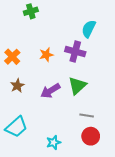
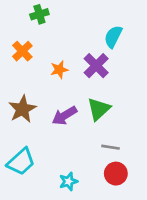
purple cross: (75, 52) -> (96, 66), turned 30
orange cross: (12, 57) -> (22, 51), moved
brown star: (17, 86) -> (22, 109), size x1.5

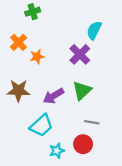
orange star: (59, 70) -> (37, 57), moved
brown star: (22, 109) -> (18, 91), turned 30
cyan trapezoid: (21, 162) -> (41, 126), moved
red circle: (116, 174) -> (83, 144), moved

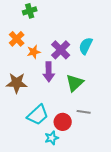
cyan semicircle: (94, 30) -> (86, 46), moved
purple cross: (80, 54) -> (61, 50), moved
purple arrow: (54, 96) -> (49, 72), moved, turned -60
red circle: (83, 144) -> (63, 122), moved

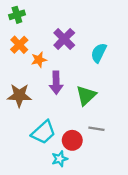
green cross: (30, 11) -> (17, 15), moved
purple cross: (61, 50) -> (64, 39), moved

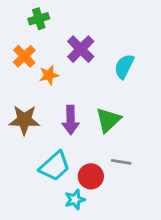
green cross: (17, 15) -> (39, 19), moved
purple arrow: (56, 83) -> (71, 120), moved

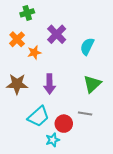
green triangle: (108, 120) -> (92, 84), moved

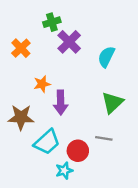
green cross: (27, 13) -> (52, 22), moved
orange star: (34, 52) -> (42, 84), moved
brown star: (17, 84) -> (21, 117), moved

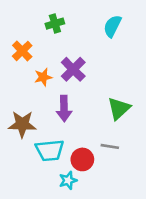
purple cross: (69, 42) -> (73, 69), moved
cyan semicircle: (106, 57) -> (112, 26), moved
orange star: (42, 84) -> (43, 77), moved
cyan trapezoid: (47, 142) -> (50, 150), turned 36

